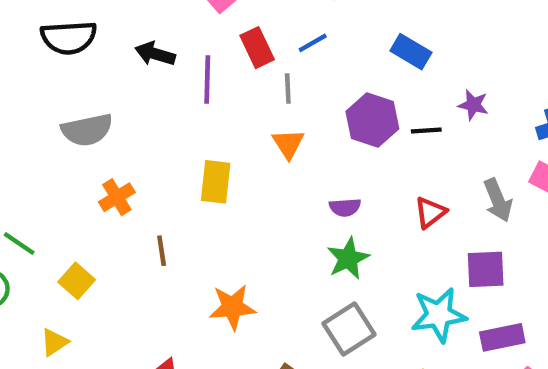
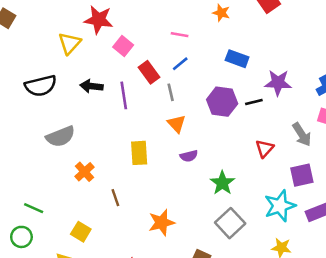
purple star: (473, 105) -> (278, 83), size x1.5
purple semicircle: (345, 207) -> (189, 156), moved
yellow square: (77, 281) -> (81, 232), moved

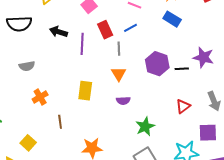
blue rectangle: (237, 59) -> (172, 19), moved
gray semicircle: (61, 137) -> (27, 66), size x0.7

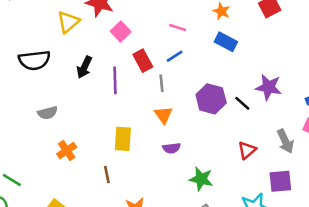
black arrow: (58, 32) -> (84, 67), turned -78
black line: (182, 69) -> (242, 103), turned 48
brown line: (60, 122) -> (107, 174), moved
green star: (145, 127) -> (201, 179), turned -30

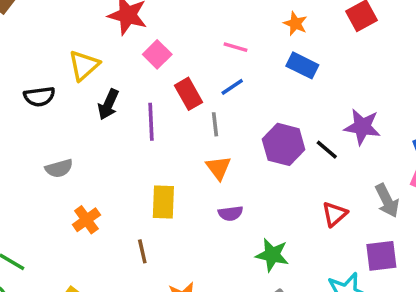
yellow triangle: (68, 22) -> (84, 65), moved
black semicircle: (34, 60) -> (39, 96), size x0.7

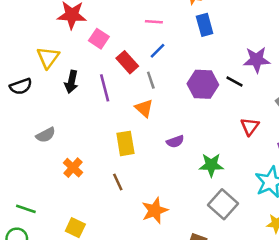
blue rectangle: (302, 65) -> (205, 25), turned 60
orange triangle: (218, 168) -> (144, 108), moved

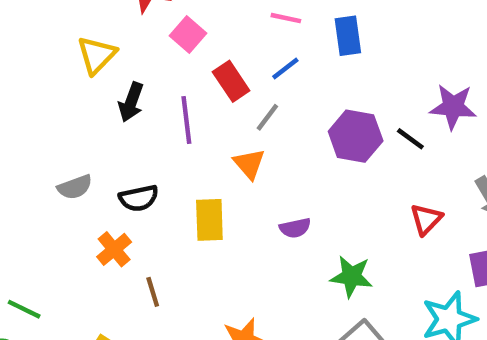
blue rectangle: (205, 25) -> (348, 36), moved
gray line: (151, 80) -> (267, 117), turned 48
black semicircle: (21, 86) -> (139, 198), moved
brown line: (118, 182) -> (153, 292), moved

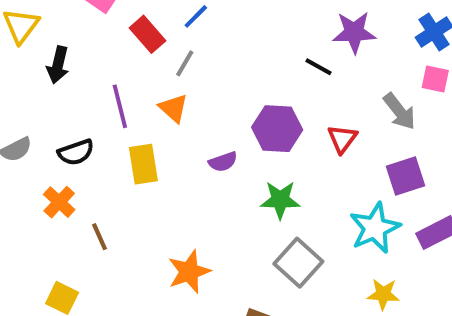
purple line: (186, 120) -> (120, 106), moved
purple hexagon: (356, 136) -> (277, 129), moved

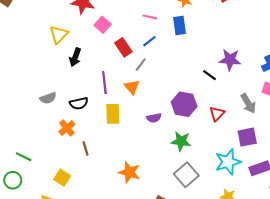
orange star: (189, 272) -> (129, 172), turned 30

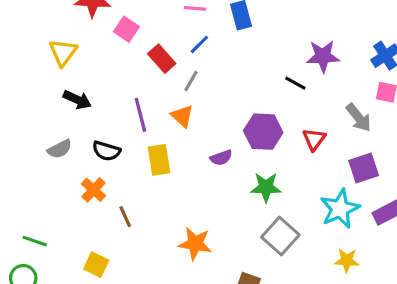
black arrow: (75, 57) -> (77, 100), moved, turned -78
black semicircle: (79, 103) -> (106, 151), turned 36

